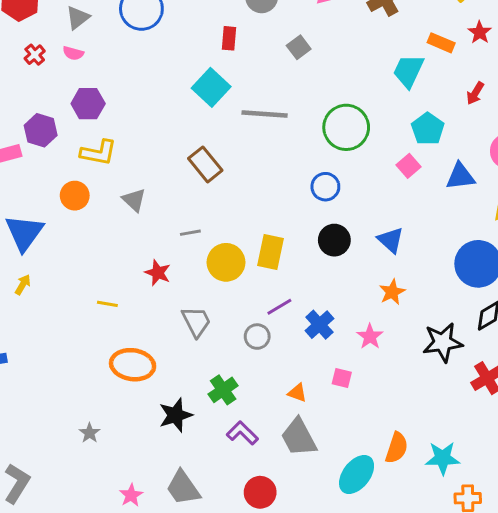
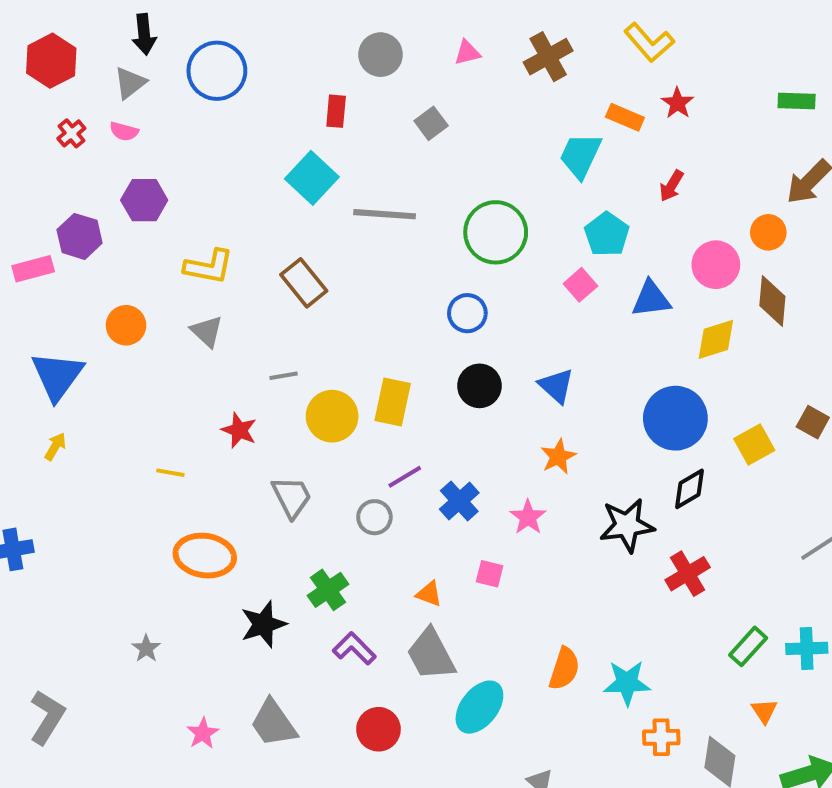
yellow L-shape: (98, 153) -> (209, 267), moved
cyan ellipse: (357, 474) -> (479, 707), moved

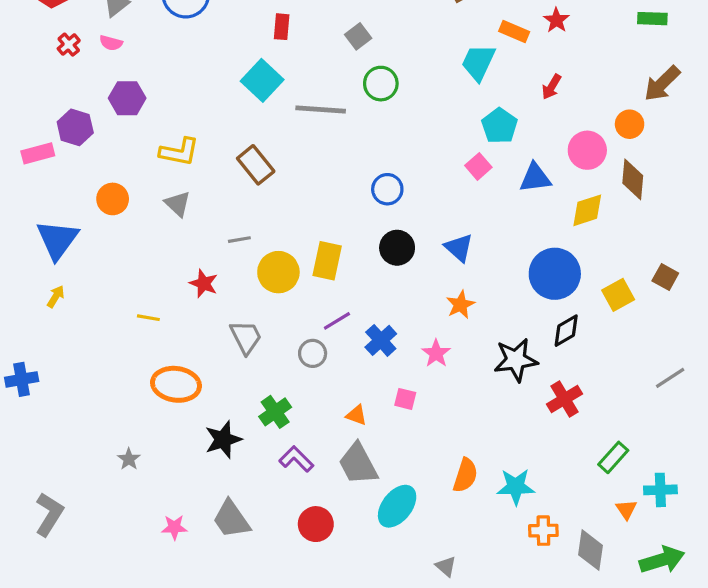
green circle: (496, 232) -> (381, 84), moved, size x0.7
cyan cross: (807, 648) -> (660, 490), moved
pink star: (203, 733) -> (174, 527), turned 30

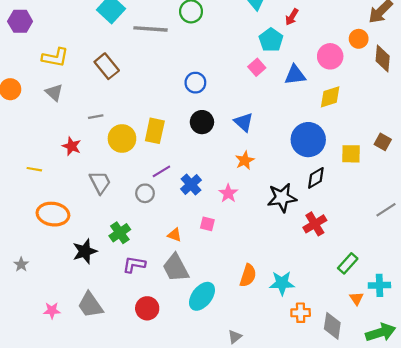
red arrow: (552, 87) -> (292, 17), moved
brown diamond: (633, 179) -> (383, 59), moved
yellow square: (618, 295) -> (351, 154), turned 30
purple L-shape: (296, 459) -> (134, 264), turned -35
gray triangle: (446, 566) -> (235, 337), turned 40

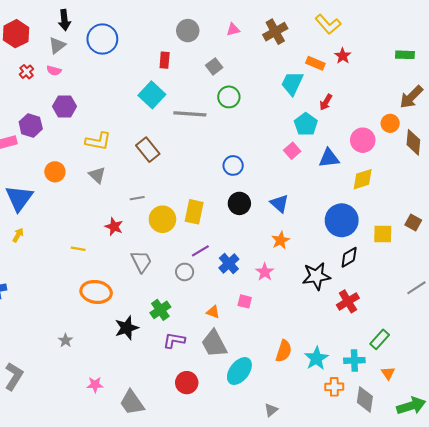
cyan star: (282, 283) -> (316, 358), turned -30
cyan cross: (379, 285) -> (354, 360), moved
gray trapezoid: (90, 305) -> (132, 403), moved

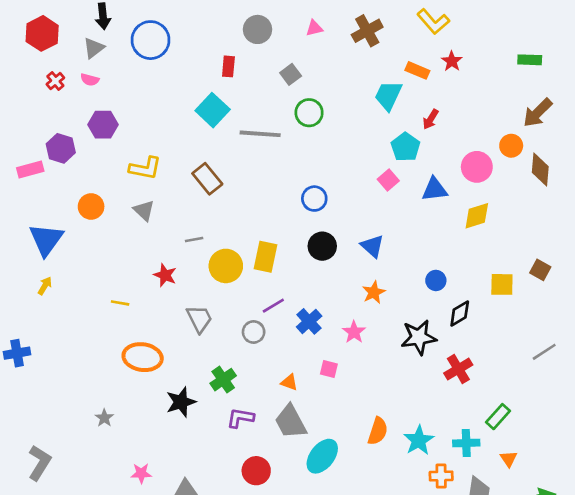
blue circle: (342, 220) -> (436, 280), moved, size x0.5

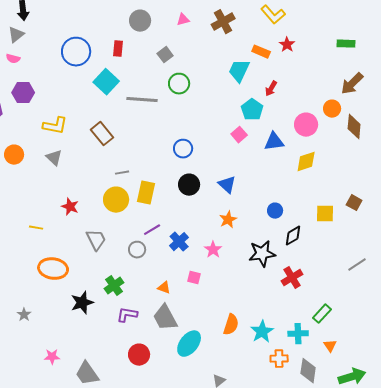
blue circle: (151, 40) -> (76, 52), moved
gray line: (194, 240) -> (122, 173), moved

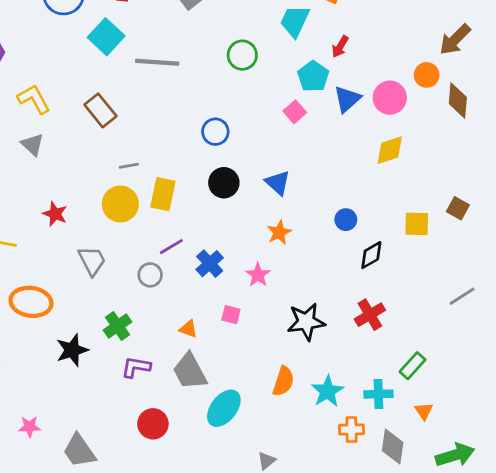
green circle: (179, 84) -> (242, 55), moved
yellow L-shape: (55, 126) -> (34, 99), turned -130
blue triangle: (274, 142) -> (347, 99), moved, turned -35
black star: (262, 254) -> (306, 322), moved

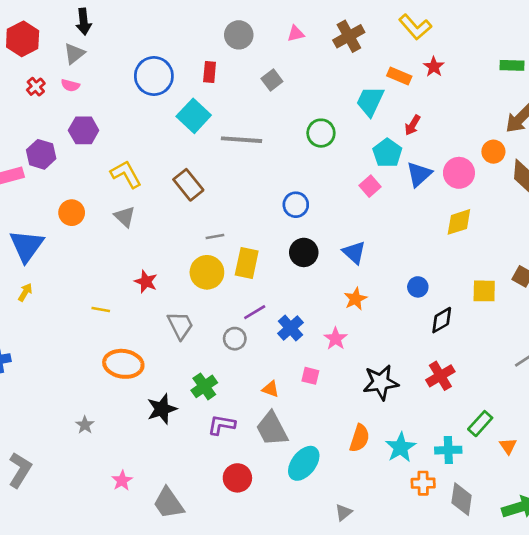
orange triangle: (424, 411) -> (508, 446), moved
pink star: (30, 427) -> (122, 481), turned -30

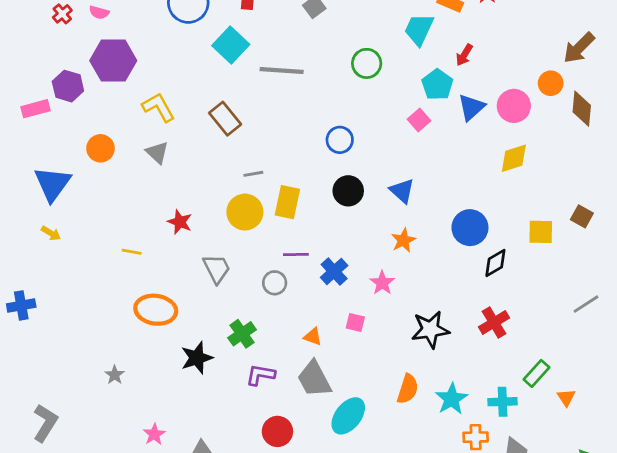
purple hexagon: (84, 130) -> (113, 61), size x1.4
blue circle: (418, 287) -> (470, 228), size x1.6
yellow arrow: (25, 292) -> (51, 233), turned 90
purple line: (255, 312) -> (296, 255), turned 30

